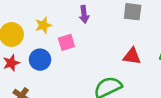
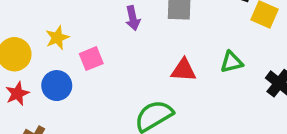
purple arrow: (84, 14) -> (133, 18), moved

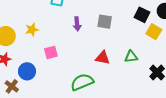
pink square: (91, 59) -> (51, 52), moved
blue circle: (57, 86) -> (27, 71), moved

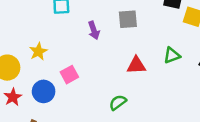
blue circle: (27, 71) -> (44, 91), moved
green semicircle: (82, 82) -> (118, 102), size x0.6

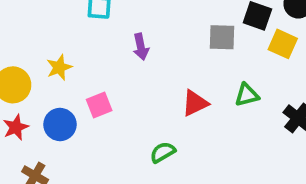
gray square: (128, 19) -> (222, 37), moved
red triangle: (136, 65) -> (195, 103), turned -30

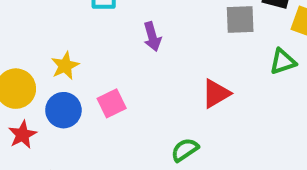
green triangle: (247, 95) -> (283, 62), moved
blue circle: (60, 125) -> (63, 110), moved

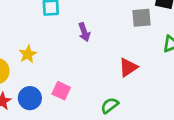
pink square: (112, 103) -> (61, 91), moved, turned -36
blue circle: (63, 110) -> (30, 98), moved

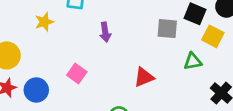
yellow star: (28, 54) -> (44, 22), moved
pink square: (61, 91) -> (77, 73), moved

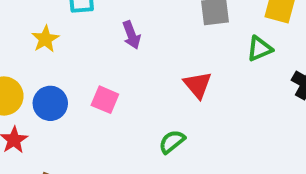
red triangle: (144, 77) -> (198, 85), turned -35
blue circle: (36, 90) -> (50, 103), moved

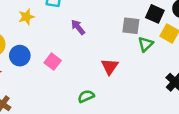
purple arrow: (131, 35) -> (78, 27), turned 147
green triangle: (260, 49) -> (146, 44), moved, turned -35

